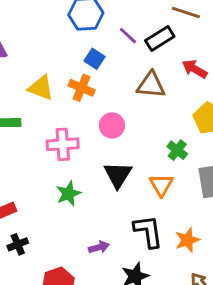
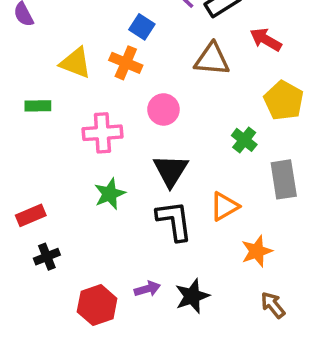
orange triangle: (161, 185) -> (224, 206), moved, turned 30
black L-shape: (148, 231) -> (174, 221), moved
purple arrow: (99, 247) -> (147, 289), moved

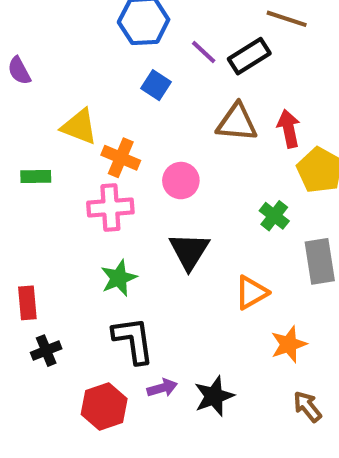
red arrow: (266, 40) -> (289, 129), moved, turned 48
orange cross: (126, 63) -> (121, 158), moved
red rectangle: (31, 215) -> (27, 303), turned -72
black L-shape: (174, 221) -> (133, 340), moved

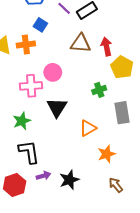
orange cross: (121, 158) -> (26, 45), moved, turned -30
pink cross: (110, 207) -> (31, 86), moved
green cross: (274, 216) -> (99, 90), turned 32

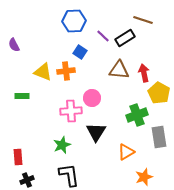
green cross: (99, 90) -> (137, 115), size x1.5

